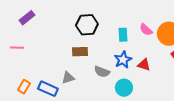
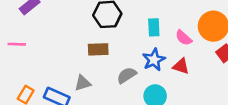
pink semicircle: (146, 30) -> (184, 38), moved
gray semicircle: (102, 72) -> (127, 75), turned 126

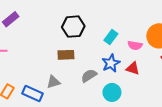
cyan rectangle: (154, 27) -> (111, 37), turned 40
pink semicircle: (184, 38) -> (135, 45), turned -32

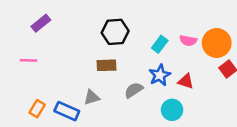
pink semicircle: (135, 45) -> (188, 41), moved
cyan circle: (112, 92) -> (172, 110), moved

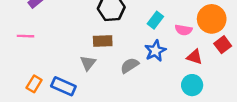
pink semicircle: (188, 41) -> (184, 30), moved
red triangle: (186, 81) -> (195, 57), moved
gray triangle: (92, 97) -> (88, 63), moved, turned -35
cyan circle: (172, 110) -> (192, 85), moved

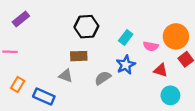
gray triangle: (88, 63) -> (66, 76), turned -48
orange rectangle: (34, 84) -> (18, 84), moved
cyan circle: (192, 85) -> (170, 95), moved

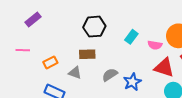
blue star: (126, 65) -> (132, 82), moved
red triangle: (161, 70) -> (164, 68), size x1.5
orange rectangle: (18, 84) -> (50, 62), moved, turned 32

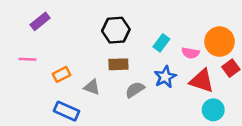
brown rectangle: (87, 54) -> (118, 64), moved
blue star: (132, 82) -> (165, 77), moved

